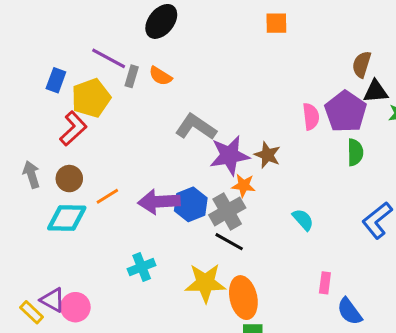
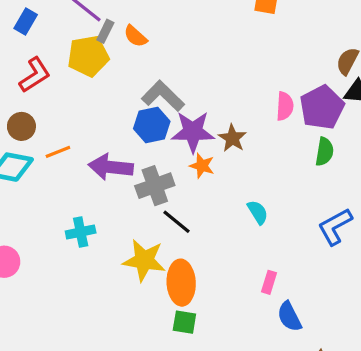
yellow pentagon: (91, 98) -> (88, 56), moved
blue hexagon: (191, 204) -> (152, 125), moved
gray cross: (227, 211) -> (155, 186), moved

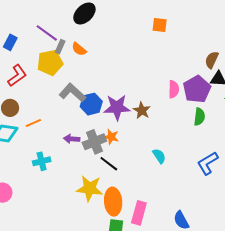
gray L-shape: (163, 96) -> (72, 93), moved
orange star: (202, 166) -> (111, 137), moved
purple arrow: (111, 167) -> (72, 139), moved, size x0.6
cyan cross: (81, 232) -> (42, 161), moved
pink rectangle: (269, 282) -> (139, 213), moved, size x1.6

